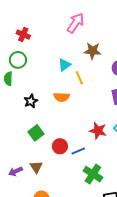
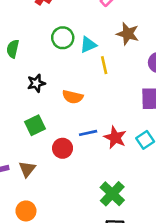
green circle: (18, 60) -> (63, 38), moved
orange semicircle: (62, 97) -> (73, 97), moved
blue line: (78, 151) -> (88, 133), moved
green cross: (93, 174) -> (112, 194), moved

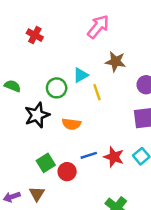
green circle: (63, 38) -> (57, 88), moved
green semicircle: (13, 49) -> (12, 86), turned 105
black star: (36, 83) -> (37, 115), size x1.5
green square: (35, 125) -> (46, 163), moved

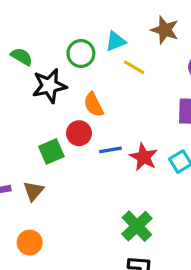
green semicircle: (12, 86) -> (22, 57), moved
yellow line: (97, 92) -> (134, 67), turned -49
orange semicircle: (71, 124) -> (94, 105), turned 48
red circle: (67, 172) -> (79, 133), moved

